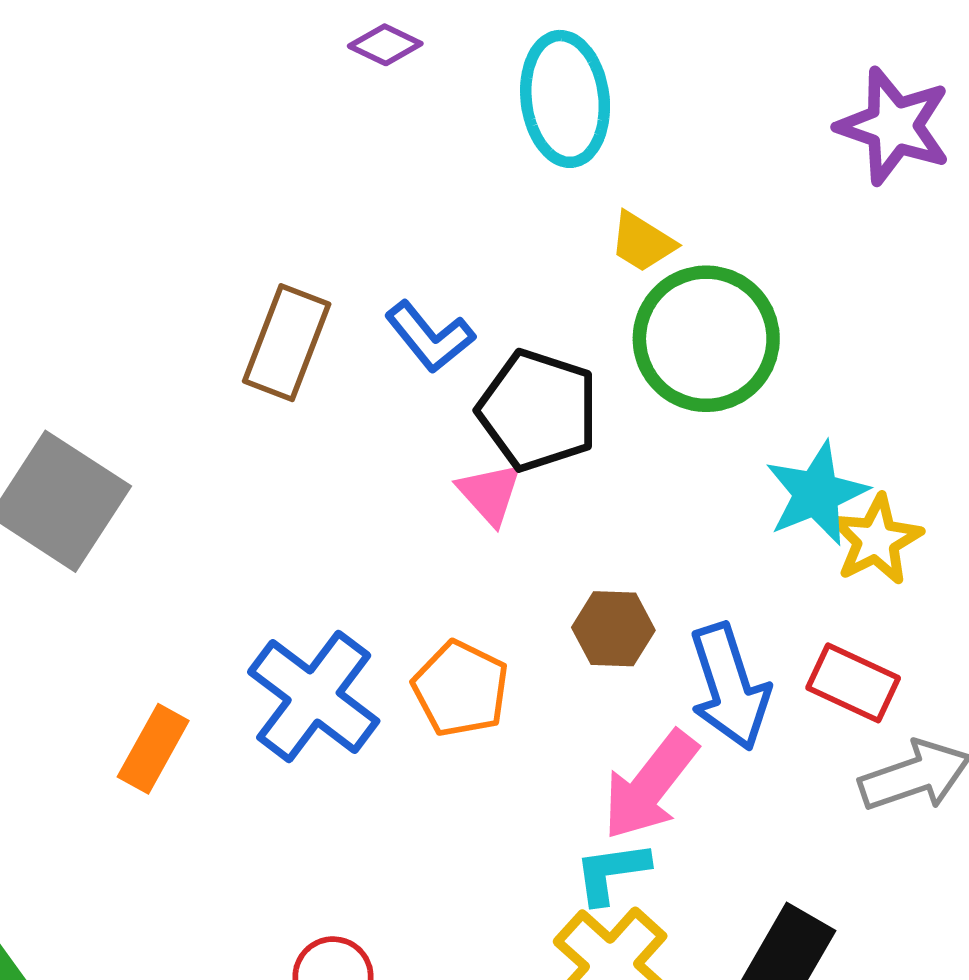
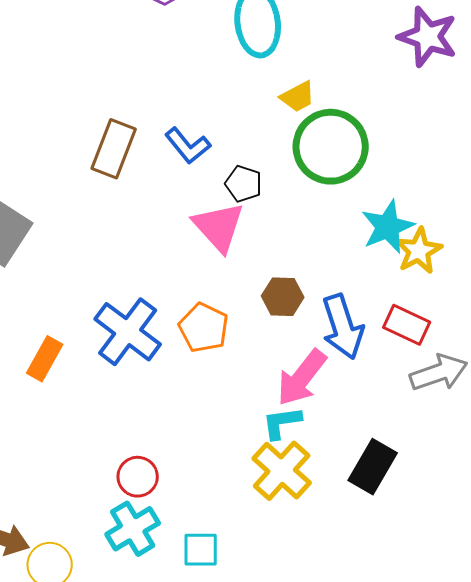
yellow trapezoid: (642, 242) -> (298, 97), turned -60
black pentagon: (538, 410) -> (244, 184), size x0.6
pink triangle: (490, 493) -> (219, 227), size x1.5

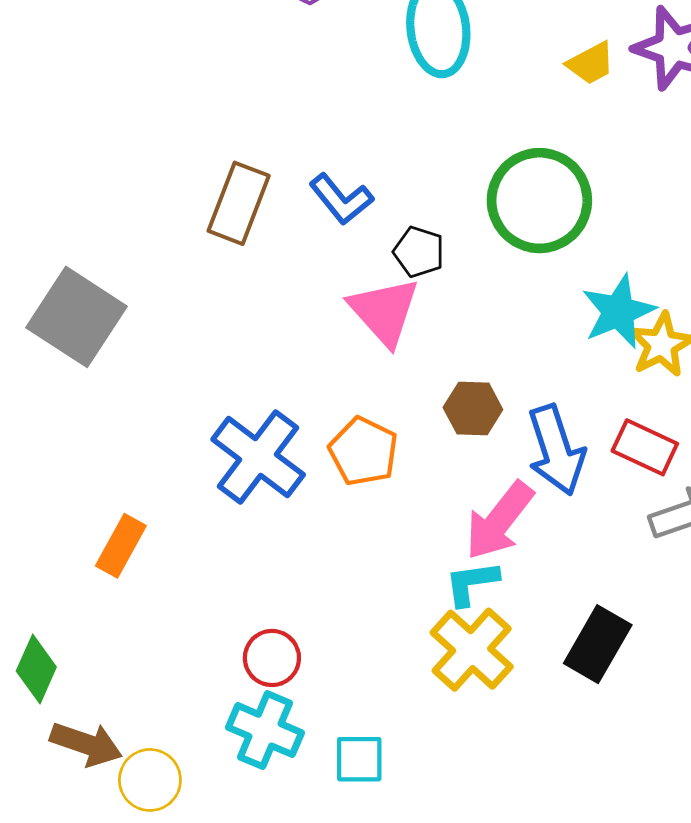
yellow trapezoid: (298, 97) -> (591, 63), moved
orange rectangle: (45, 359) -> (121, 546), moved
cyan cross: (133, 529) -> (265, 730), turned -36

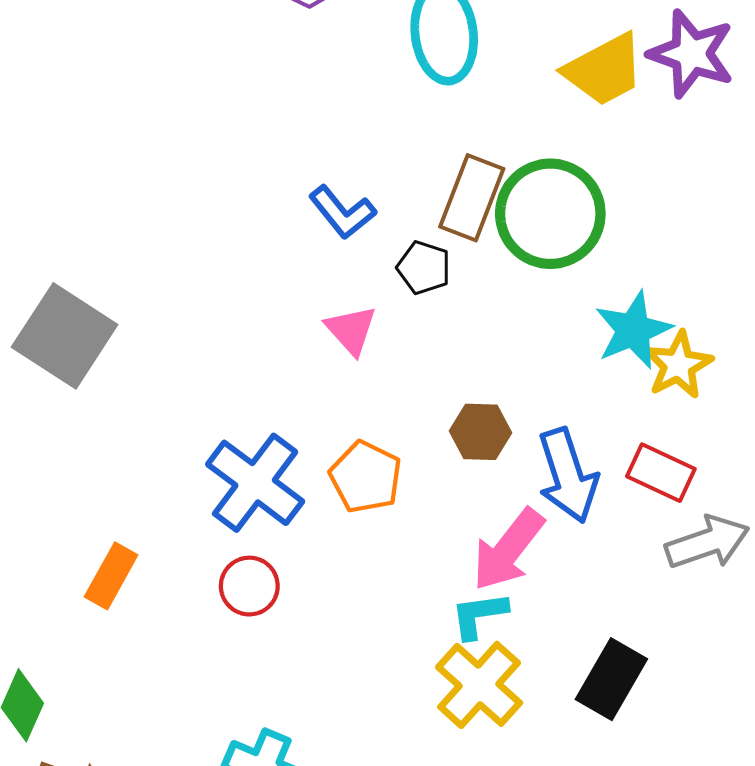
yellow trapezoid: (591, 63) -> (604, 70), size x1.6
brown rectangle: (239, 203) -> (472, 198), moved
pink triangle: (384, 311) -> (351, 330), moved, size x0.7
red circle: (272, 658) -> (249, 586), moved

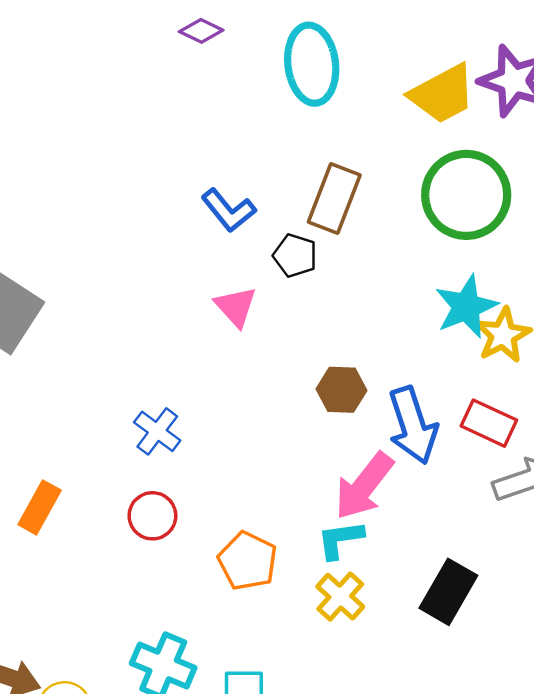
green circle: (550, 214) -> (466, 195), moved
orange pentagon: (366, 477) -> (248, 561), moved
blue cross: (255, 483) -> (157, 431), size x0.6
yellow cross: (479, 685) -> (340, 597), size x0.7

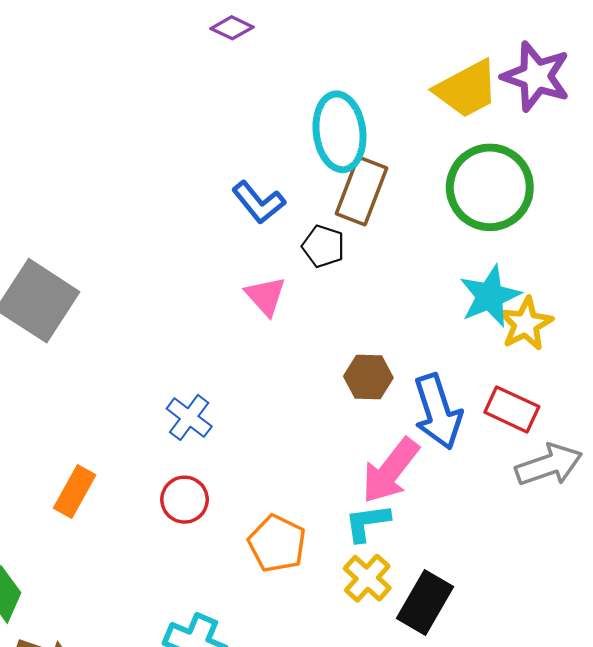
cyan ellipse: (312, 64) -> (339, 132), moved
black rectangle: (448, 592) -> (425, 603), moved

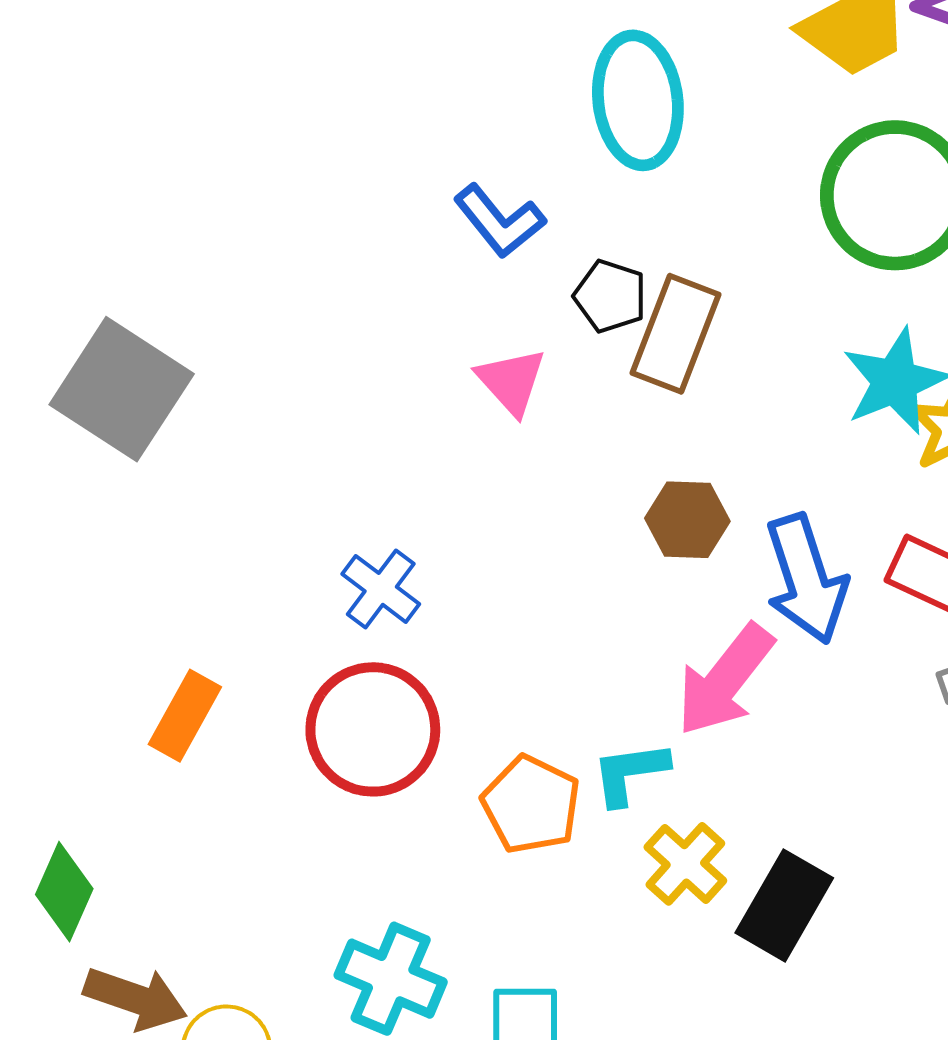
brown rectangle: (361, 191) -> (675, 334), moved
red circle: (185, 500) -> (373, 729), size x1.6
cyan L-shape: (367, 523) -> (630, 773), moved

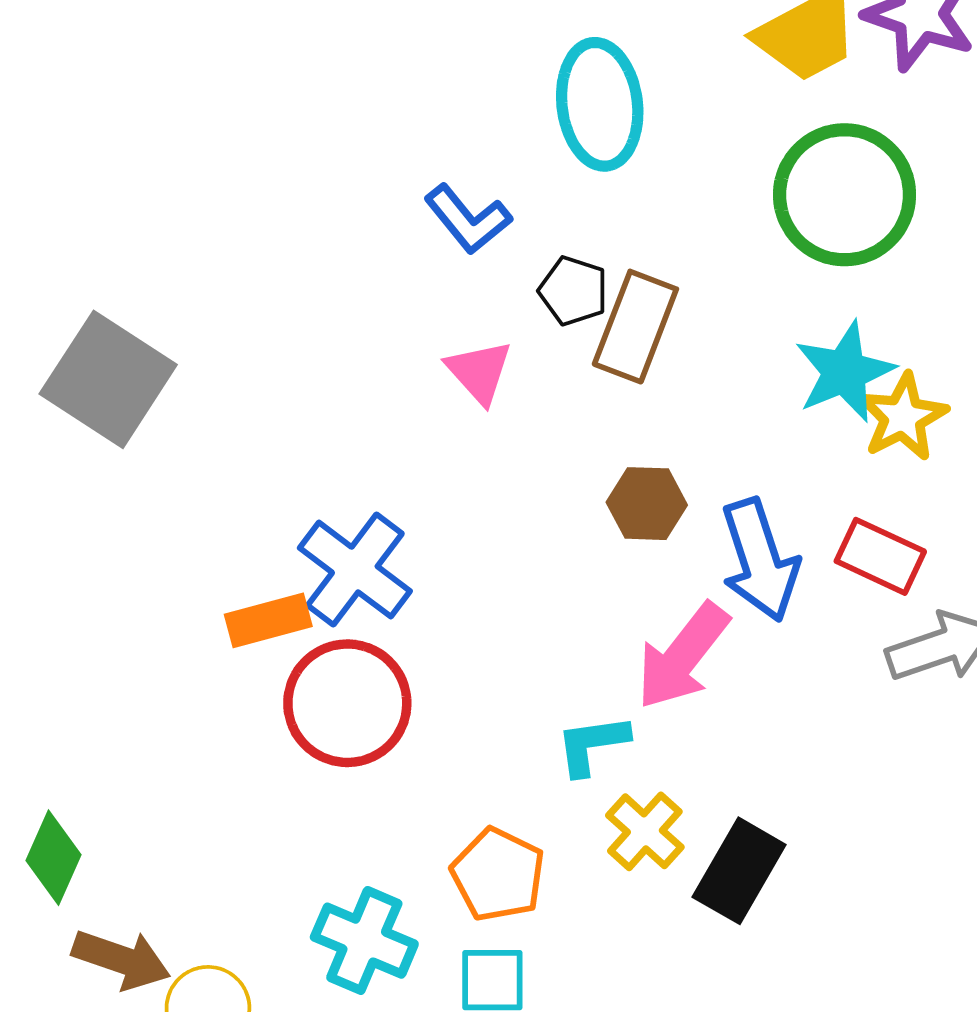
blue cross: (381, 589) -> (355, 570), size x1.5
orange rectangle: (185, 716) -> (268, 620), moved, turned 46
orange pentagon: (531, 805) -> (498, 875), moved

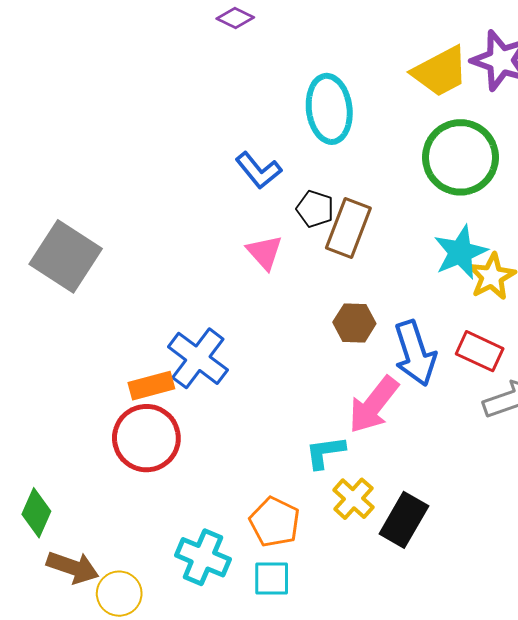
red circle: (347, 703) -> (146, 438), moved

